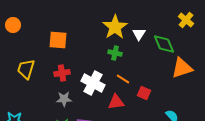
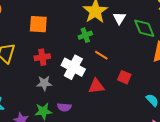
green cross: (115, 53) -> (85, 35), moved, turned -32
orange line: (123, 79) -> (101, 55), moved

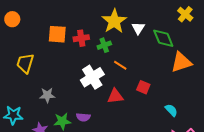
red cross: (42, 57) -> (81, 38), moved
white cross: (73, 67) -> (92, 77), turned 30
gray star: (44, 83) -> (47, 95), moved

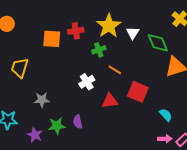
red cross: (81, 38) -> (76, 31), moved
white cross: (92, 77) -> (87, 82), size x0.7
red square: (143, 87) -> (138, 92), size x1.5
purple semicircle: (83, 117) -> (78, 122), turned 72

